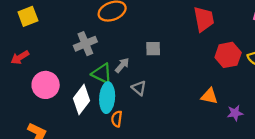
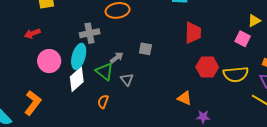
green triangle: (102, 74) -> (104, 72), moved
cyan ellipse: (107, 98) -> (79, 56), moved

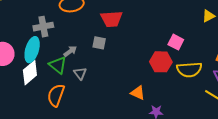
red trapezoid: (193, 33) -> (112, 19), moved, turned 85
pink square: (243, 39) -> (176, 42), moved
orange semicircle: (103, 102) -> (56, 95), size x1.6

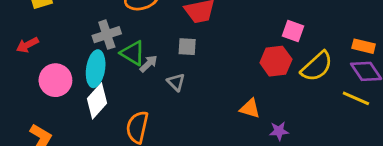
green triangle: (58, 65) -> (133, 53), moved
yellow semicircle: (189, 70) -> (317, 66), turned -30
gray triangle: (80, 73) -> (176, 82), moved

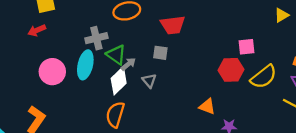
pink square: (293, 31) -> (247, 47), turned -30
red arrow: (27, 45) -> (37, 30), moved
white diamond: (97, 101) -> (119, 81), moved

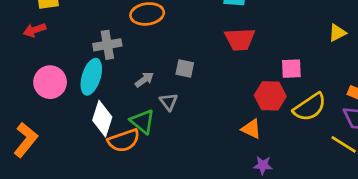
red trapezoid: (173, 25) -> (240, 39), moved
green triangle: (116, 55) -> (143, 121), moved
white diamond: (119, 81) -> (102, 119), moved, turned -32
orange triangle: (207, 106) -> (251, 129), moved
orange semicircle: (115, 115) -> (124, 141), turned -130

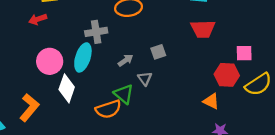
gray square: (185, 68) -> (158, 52), turned -32
white diamond: (102, 119) -> (67, 88), moved

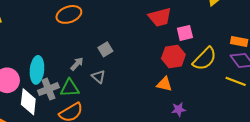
red trapezoid: (203, 29) -> (160, 17), moved
gray cross: (96, 32) -> (48, 89), moved
green triangle: (124, 94) -> (70, 88), moved, turned -30

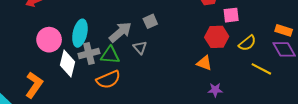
yellow semicircle: (205, 59) -> (247, 43), size x0.7
gray arrow: (77, 64) -> (120, 32), size x1.6
yellow line: (236, 81) -> (261, 69), moved

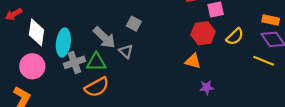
gray square: (150, 21) -> (134, 24), turned -32
gray arrow: (120, 32) -> (104, 38), turned 90
pink circle: (49, 40) -> (32, 66), moved
white diamond: (67, 63) -> (37, 32), moved
yellow line: (261, 69) -> (264, 61), moved

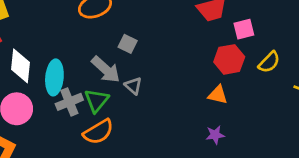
gray square: (134, 24) -> (128, 44), moved
green triangle: (96, 62) -> (97, 101), turned -48
purple star: (207, 87) -> (215, 135), moved

